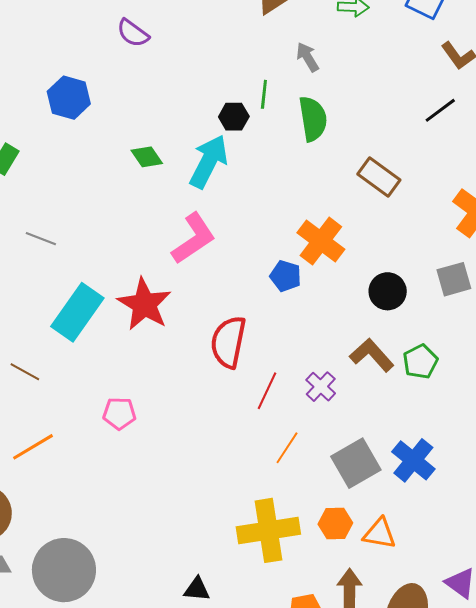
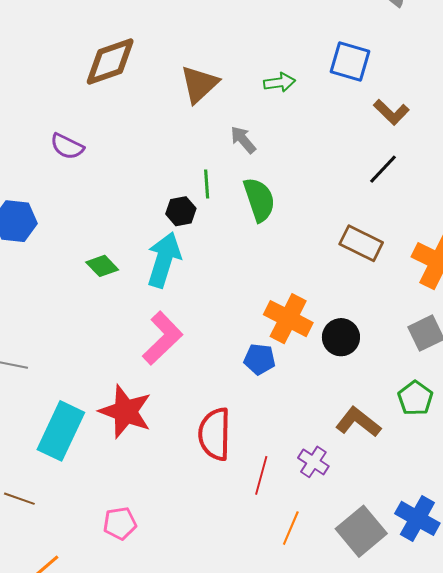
brown rectangle: (379, 177) -> (361, 243), moved
black circle: (388, 291) -> (341, 337), moved
green pentagon: (420, 362) -> (415, 398), moved

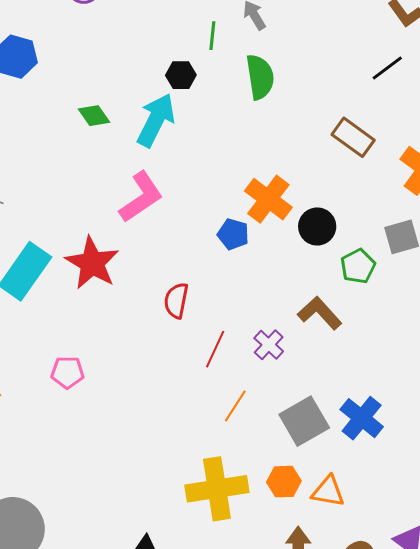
green line: (207, 184) -> (212, 36), moved
green pentagon: (415, 398) -> (358, 266), moved
red semicircle: (215, 434) -> (176, 300), size x0.7

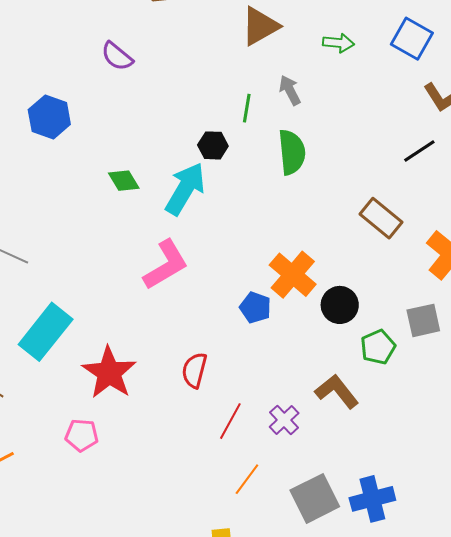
red star: (92, 263) -> (109, 373), moved
blue cross: (362, 418) -> (372, 499), turned 33

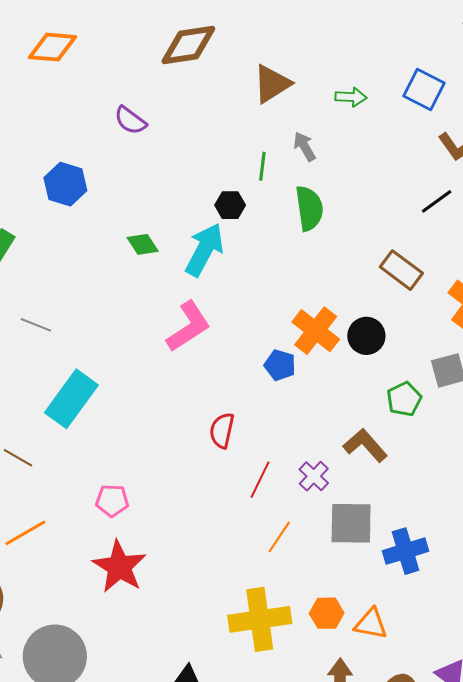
black circle: (340, 305) -> (366, 336), moved
red star: (109, 373) -> (119, 567), moved
gray square: (315, 498) -> (351, 523), moved, turned 30

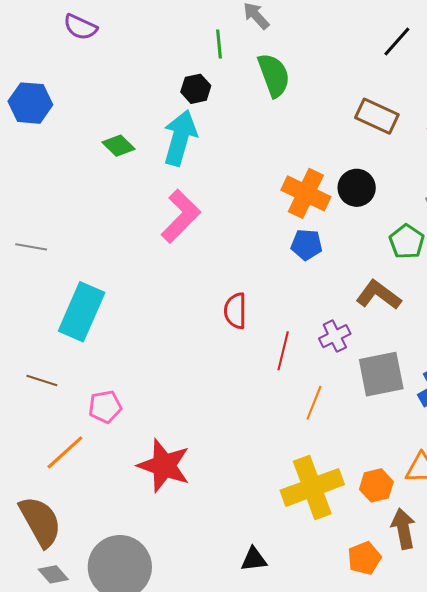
blue pentagon: (280, 365) -> (307, 245), moved
purple cross: (314, 476) -> (335, 336), turned 32
pink pentagon: (112, 501) -> (105, 407), moved
orange hexagon: (327, 613) -> (376, 485), moved

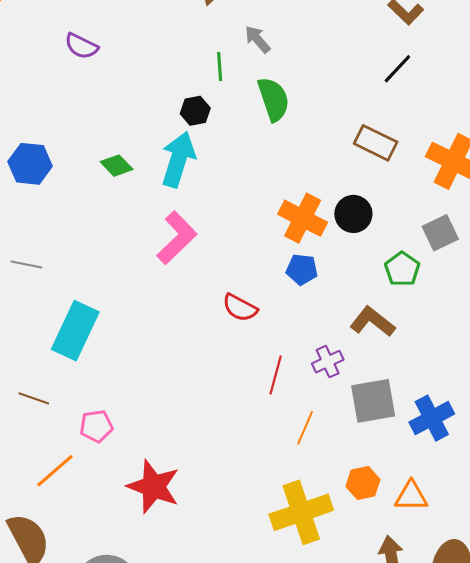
blue hexagon: (30, 103) -> (30, 164), moved
red semicircle: (235, 311) -> (240, 308), moved, turned -63
orange hexagon: (376, 485) -> (363, 483), moved

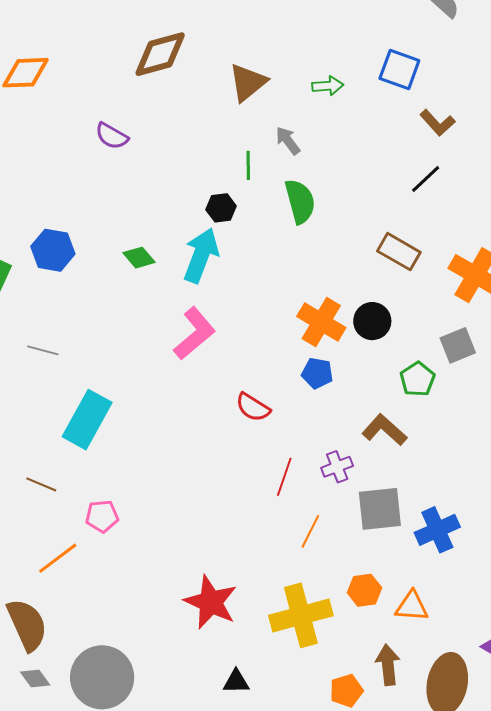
red star: (154, 487) -> (211, 602), moved

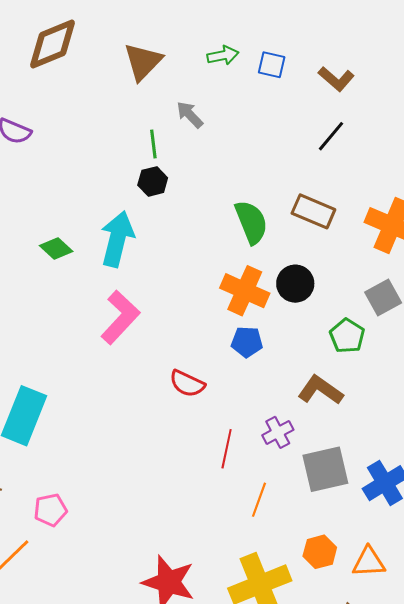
blue square: (399, 69) -> (272, 65), moved, size x0.7
green semicircle: (300, 201) -> (251, 222), moved
black hexagon: (221, 208) -> (153, 181), moved

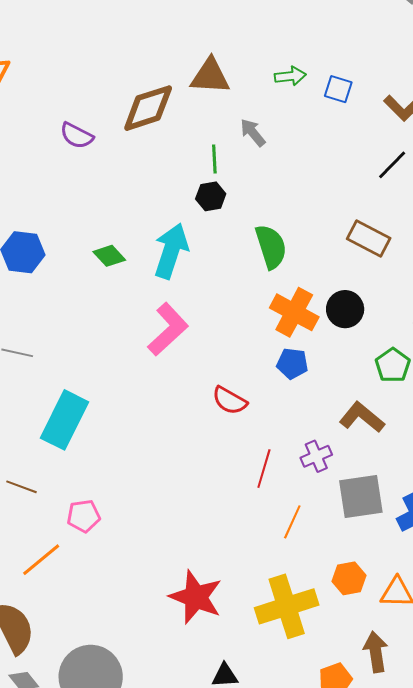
brown diamond: (53, 44) -> (148, 108), moved
brown triangle: (143, 62) -> (210, 76), turned 45
green semicircle: (251, 222) -> (271, 247), moved

